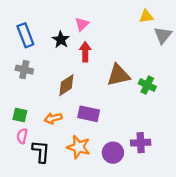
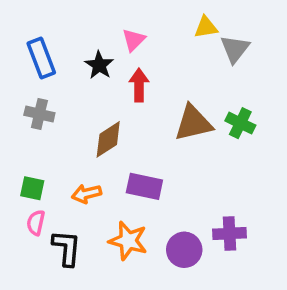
yellow triangle: (146, 16) -> (206, 27), moved
gray triangle: (163, 35) -> (235, 49), moved
green cross: (147, 85) -> (240, 123), moved

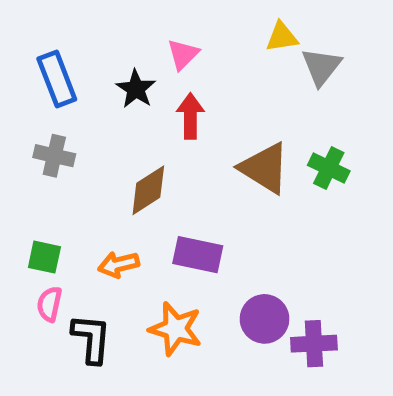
brown triangle: (193, 123) -> (265, 168), turned 45
purple cross: (229, 233) -> (314, 344), moved
purple circle: (184, 250) -> (265, 319), moved

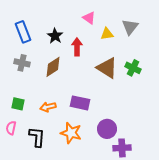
yellow triangle: (282, 37) -> (107, 34), moved
pink triangle: (183, 54) -> (89, 18), moved, turned -40
brown diamond: (148, 190) -> (53, 67), moved
pink semicircle: (49, 304) -> (11, 128), moved
purple cross: (314, 344) -> (122, 148), moved

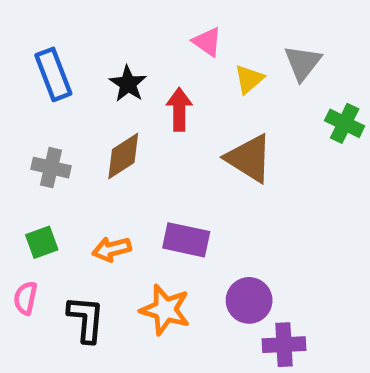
yellow triangle: (107, 34) -> (249, 79), turned -32
gray cross: (22, 63) -> (51, 168), moved
green cross: (133, 68) -> (345, 123), moved
green square: (18, 104) -> (42, 242), turned -32

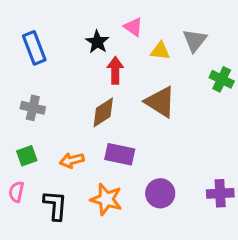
yellow triangle: (249, 79) -> (160, 51), turned 48
black star: (128, 84) -> (97, 42), moved
brown diamond: (123, 156) -> (103, 112), moved
purple cross: (284, 345) -> (220, 193), moved

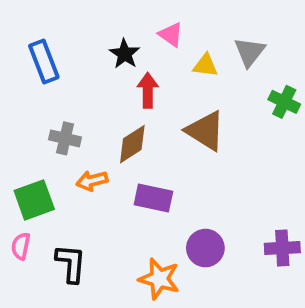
gray cross: (33, 108) -> (65, 138), moved
green square: (27, 156) -> (34, 200), size x1.5
orange arrow: (72, 160) -> (92, 181), moved
orange star: (106, 199) -> (159, 279), moved

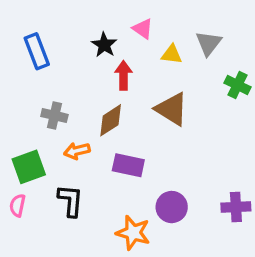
black L-shape: (71, 263) -> (70, 201), moved

